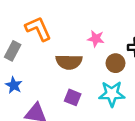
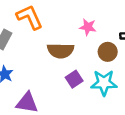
purple square: (73, 97) -> (74, 79), moved, turned 35

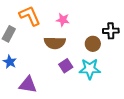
pink star: (88, 27) -> (63, 20), moved

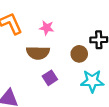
cyan star: (90, 69) -> (92, 81), moved

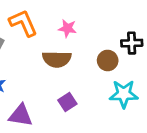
purple square: (50, 78) -> (67, 102), moved

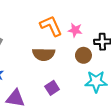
orange L-shape: (23, 23) -> (51, 26), moved
pink star: (67, 28) -> (75, 30), moved

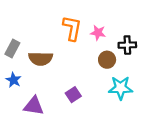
orange L-shape: (51, 26) -> (72, 28), turned 35
brown semicircle: (44, 54) -> (41, 59), moved

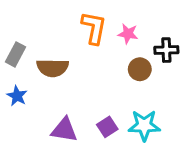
cyan star: (121, 88) -> (144, 125), moved
purple square: (73, 95) -> (107, 127), moved
purple triangle: (34, 106) -> (64, 130), moved

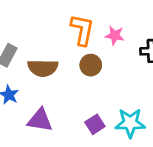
brown circle: (140, 69) -> (91, 65), moved
purple triangle: (64, 130) -> (40, 120), moved

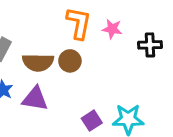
brown circle: (91, 65) -> (70, 61), moved
purple triangle: (40, 120) -> (35, 99), moved

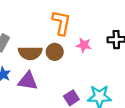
pink star: (112, 29) -> (84, 45), moved

